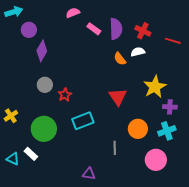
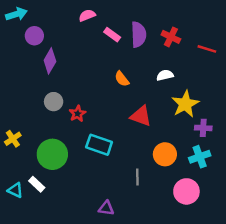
white semicircle: (138, 52) -> (165, 75), moved
orange semicircle: (120, 59) -> (122, 79), moved
red triangle: (118, 97) -> (141, 116), turned -36
cyan rectangle: (83, 121) -> (99, 145), turned 40

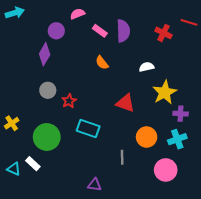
purple circle: (34, 36) -> (56, 31), moved
red cross: (171, 37) -> (164, 33), moved
red line: (207, 49) -> (189, 22), moved
orange semicircle: (122, 79) -> (102, 63), moved

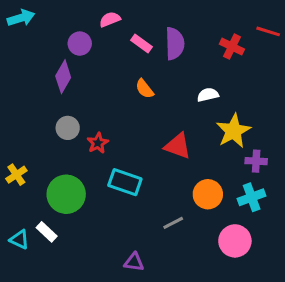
gray line: (122, 157) -> (173, 223), turned 64

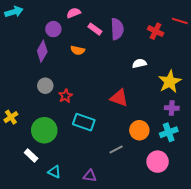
orange semicircle: (145, 89) -> (78, 50), moved, turned -40
yellow star: (233, 131) -> (170, 82), moved
cyan triangle: (19, 239) -> (54, 172), moved

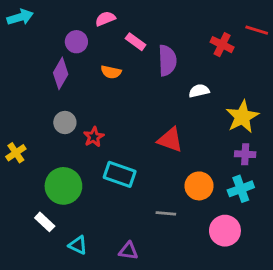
purple semicircle: (117, 29) -> (167, 60), moved
yellow cross: (11, 117) -> (16, 153), moved
gray line: (116, 149) -> (166, 213), turned 32

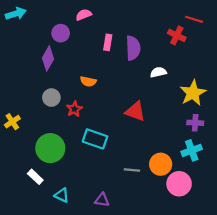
red line: (257, 30) -> (194, 19), moved
pink rectangle: (136, 42) -> (108, 42), moved, turned 63
orange semicircle: (111, 72) -> (88, 81), moved
orange circle: (199, 186) -> (161, 164), moved

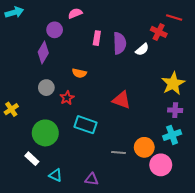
white semicircle: (158, 72) -> (142, 49), moved, turned 152

